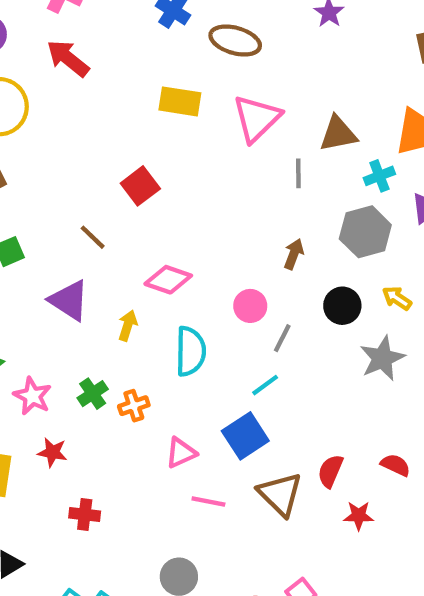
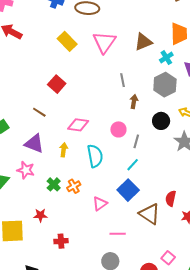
yellow rectangle: (180, 101) -> (67, 41), turned 48
gray line: (298, 173) -> (123, 80), moved
pink star: (32, 396) -> (26, 170), moved
pink line: (208, 501) -> (118, 234), moved

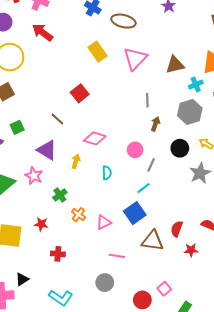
cyan semicircle: (95, 156) -> (107, 173), size x0.6
orange cross: (74, 186) -> (79, 215), moved, turned -32
brown triangle: (150, 214) -> (153, 241), turned -35

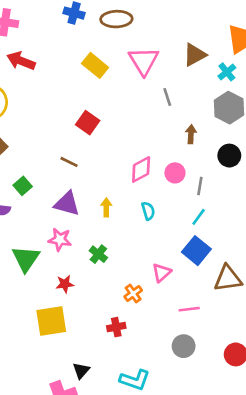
gray line: (147, 100) -> (167, 97), moved
pink diamond: (95, 138) -> (141, 169), moved, turned -30
orange cross: (79, 215) -> (133, 293), moved, turned 32
red star: (41, 224) -> (65, 284), moved

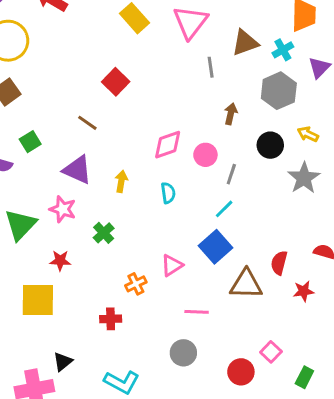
brown triangle: (195, 55) -> (245, 43), moved

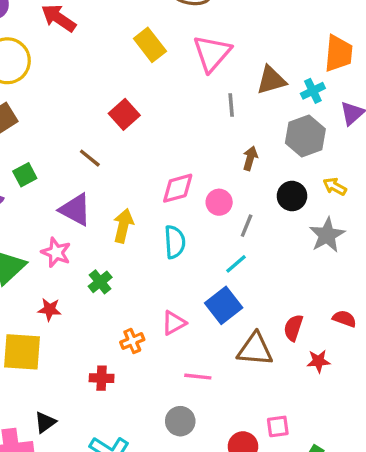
yellow arrow: (121, 181) -> (123, 226), size x1.4
cyan semicircle: (168, 193) -> (175, 242), size x1.4
pink square: (271, 352) -> (278, 426), turned 35

